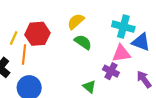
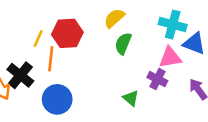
green semicircle: (83, 42) -> (123, 44), turned -102

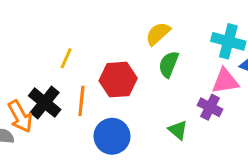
red hexagon: (67, 33) -> (118, 80), moved
orange line: (51, 59) -> (81, 101), moved
blue circle: (57, 99) -> (112, 136), moved

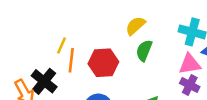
orange line: (81, 101) -> (71, 60), moved
purple cross: (210, 107) -> (190, 85), moved

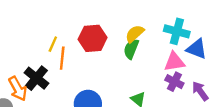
yellow semicircle: (135, 26) -> (135, 34), moved
red hexagon: (103, 63) -> (93, 38), moved

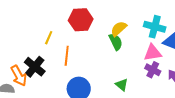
red hexagon: (93, 38) -> (81, 20), moved
green semicircle: (131, 49) -> (116, 42), turned 132
orange line: (62, 58) -> (67, 56), moved

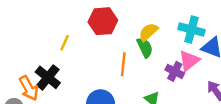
pink triangle: (153, 53) -> (189, 61), turned -30
orange line: (67, 56) -> (123, 64), moved
purple cross: (153, 70) -> (175, 71), moved

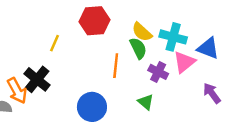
cyan cross: (191, 30) -> (173, 37), moved
yellow semicircle: (148, 32) -> (142, 32), turned -96
purple cross: (175, 71) -> (158, 72), moved

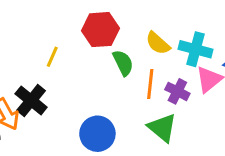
green semicircle: (138, 48) -> (123, 63), moved
orange line: (116, 66) -> (150, 84), moved
green triangle: (146, 102) -> (162, 128), size x1.5

